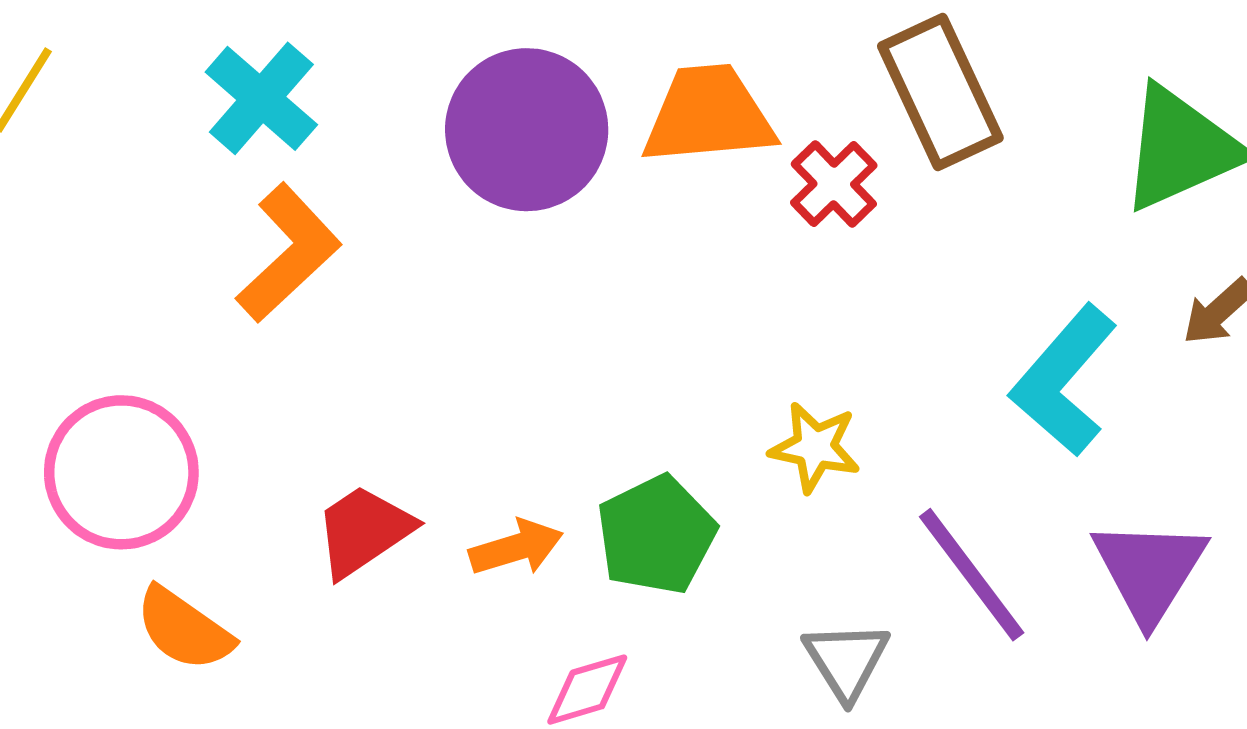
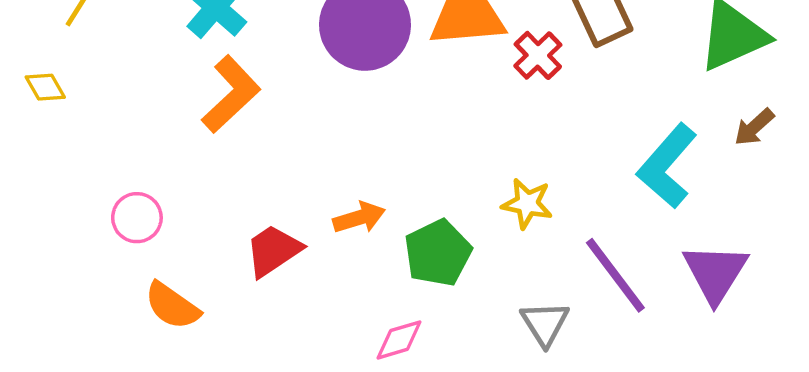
pink circle: (121, 472) -> (137, 218), size x0.6
orange arrow: (516, 548) -> (359, 218), moved

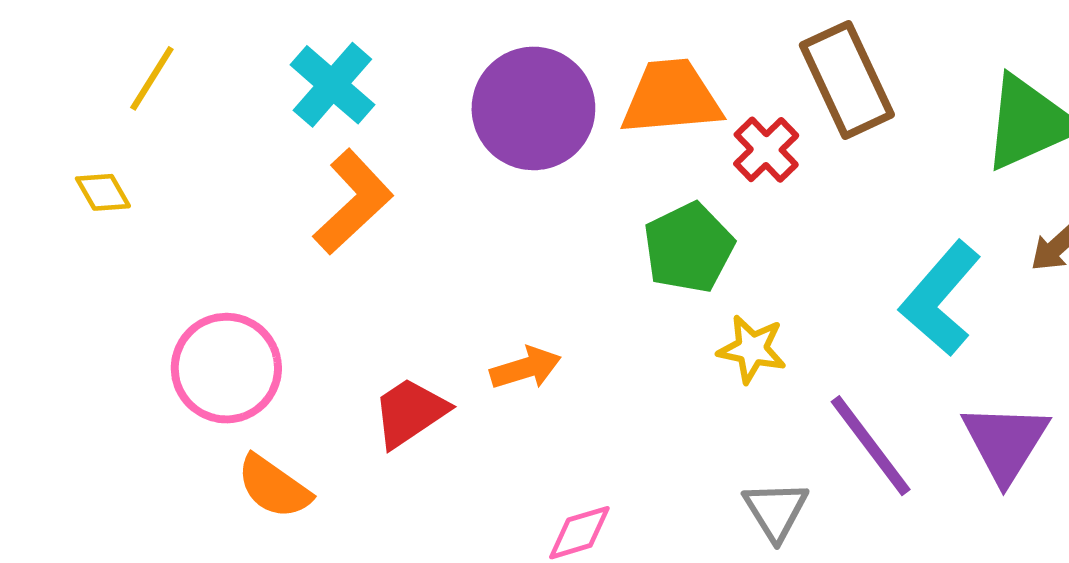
pink circle: (137, 218) -> (226, 368), size x1.6
green pentagon: (438, 253) -> (689, 248), moved

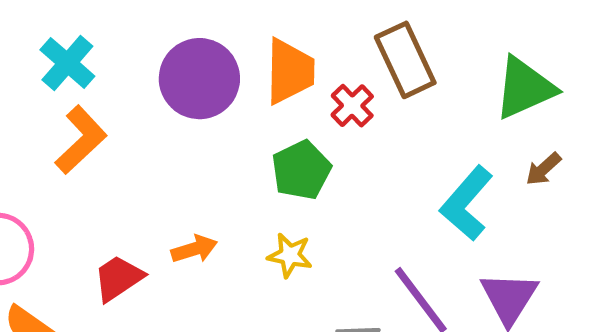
orange trapezoid: (671, 97) -> (290, 71), turned 96
yellow star: (752, 349) -> (290, 255), moved

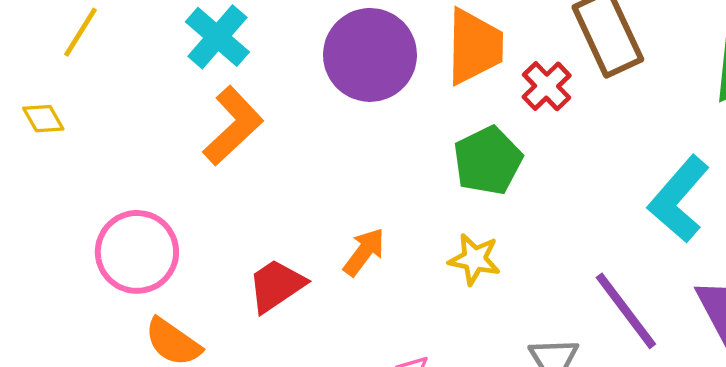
orange arrow: (194, 249) -> (364, 252), turned -36

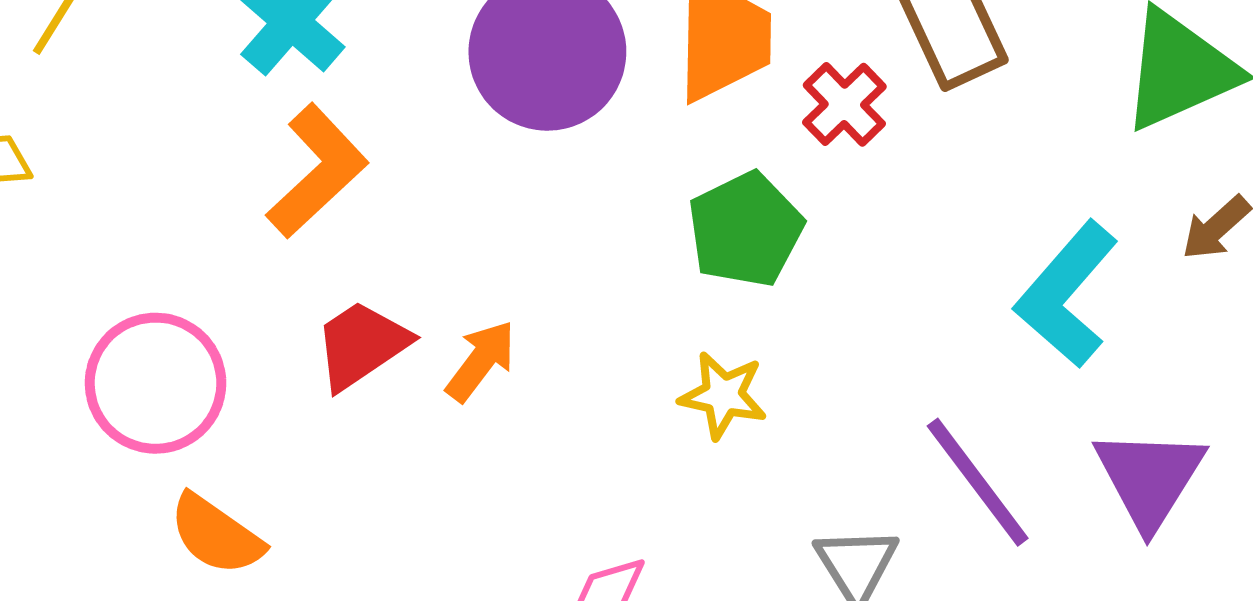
orange arrow: (364, 252) -> (481, 361), moved
red trapezoid: (276, 286) -> (362, 345), moved

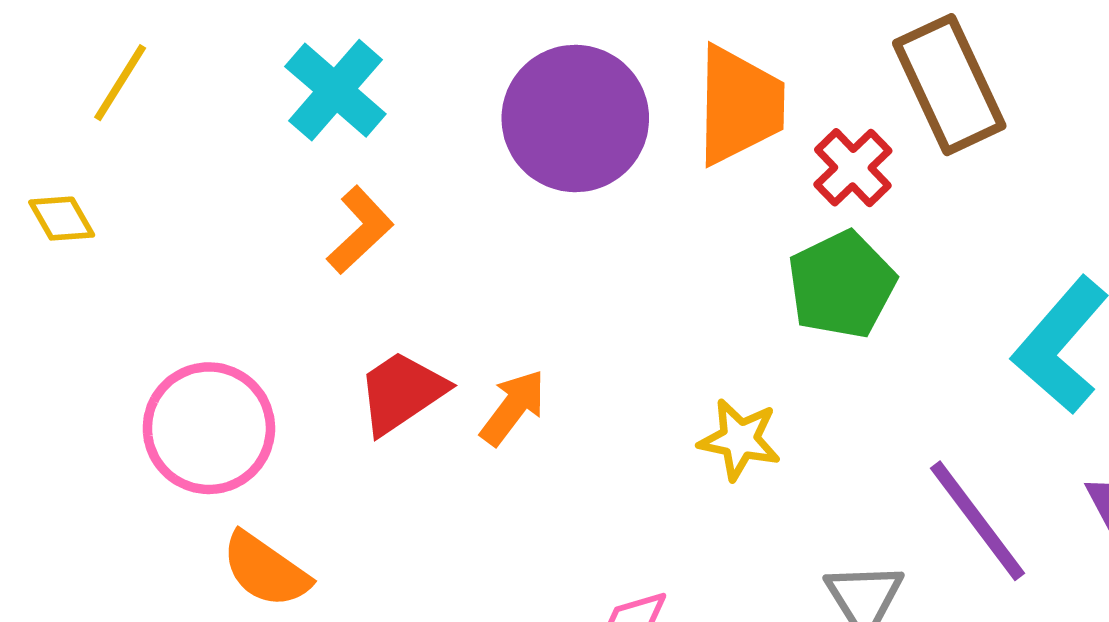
orange L-shape: (317, 171) -> (360, 230), size x0.7
green pentagon: (745, 230) -> (842, 285), moved

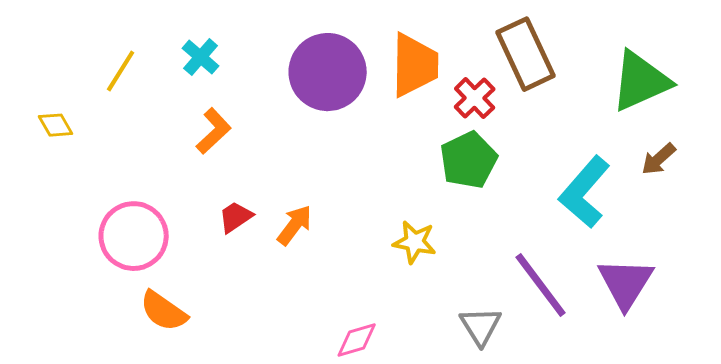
yellow line: (120, 83) -> (121, 71), moved
cyan cross: (335, 90) -> (201, 57), size x0.7
red trapezoid: (402, 392) -> (236, 217), size x0.7

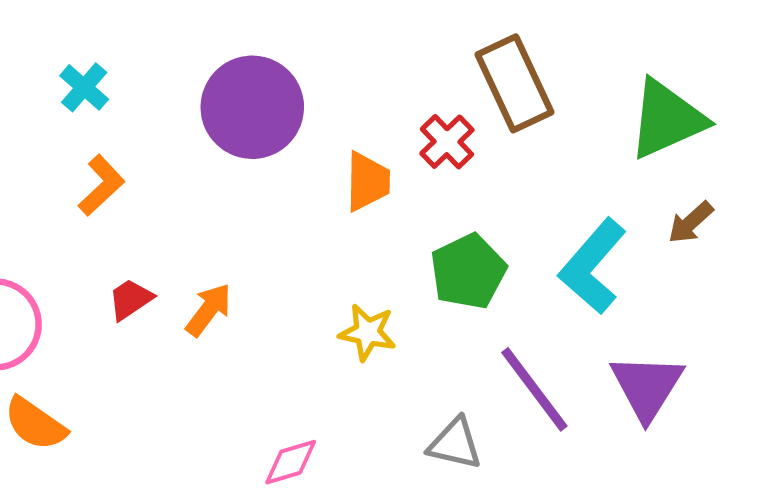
orange trapezoid: (415, 65) -> (368, 181), moved, size x0.7
green pentagon: (469, 160) -> (468, 271), moved
gray triangle: (481, 326) -> (455, 444), turned -45

